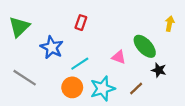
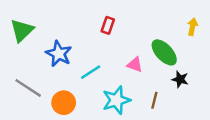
red rectangle: (81, 23) -> (108, 25), moved
orange circle: (72, 87) -> (64, 103), moved
brown line: (136, 89) -> (154, 100), turned -32

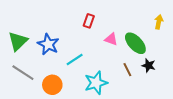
green triangle: (22, 30) -> (18, 41), moved
pink triangle: (135, 65) -> (111, 39), moved
brown line: (154, 100) -> (127, 70), moved, turned -40

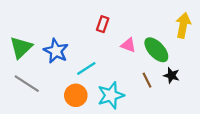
yellow arrow: (159, 22) -> (183, 25), size x1.5
orange circle: (52, 85) -> (76, 95), moved

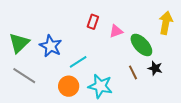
pink triangle: (128, 45) -> (116, 31), moved, turned -40
cyan star: (111, 95) -> (100, 86), turned 30

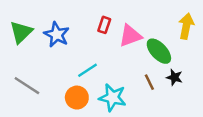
pink triangle: (116, 31) -> (130, 36), size x1.5
green triangle: (19, 43) -> (21, 32), moved
blue star: (51, 46) -> (57, 34), moved

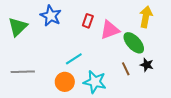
yellow arrow: (186, 26) -> (146, 17), moved
blue star: (57, 34) -> (51, 16), moved
gray line: (27, 86) -> (23, 72), turned -35

